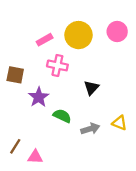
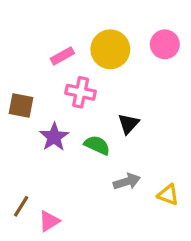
green semicircle: (62, 116) -> (97, 145), moved
yellow triangle: (120, 123) -> (168, 195), moved
pink triangle: (35, 157) -> (49, 221), turned -35

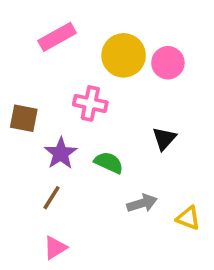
pink circle: (165, 44) -> (168, 63), moved
pink rectangle: (62, 56) -> (57, 37), moved, size x1.4
black triangle: (128, 124) -> (164, 139), moved
brown line: (21, 206) -> (51, 198), moved

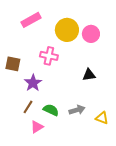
black triangle: (164, 139) -> (89, 75), turned 40
green semicircle: (109, 163) -> (51, 110), moved
pink triangle: (55, 248) -> (37, 127), moved

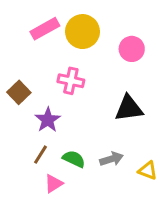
yellow circle: (67, 30) -> (82, 32), moved
brown square: (13, 64) -> (19, 92), turned 35
black triangle: (89, 75) -> (129, 108), size x1.5

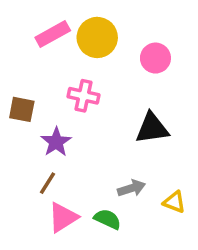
brown square: (19, 92) -> (22, 109), turned -35
green semicircle: (74, 159) -> (107, 219), moved
pink triangle: (54, 184) -> (63, 217), size x1.4

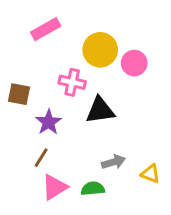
yellow circle: (97, 37) -> (100, 50), moved
pink circle: (155, 58) -> (134, 63), moved
black triangle: (152, 128) -> (100, 110), moved
green semicircle: (107, 219) -> (93, 189), turned -30

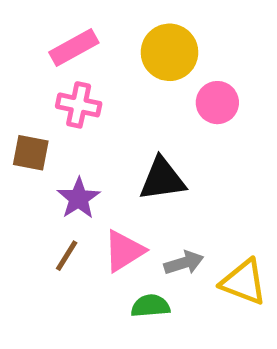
yellow circle: (100, 50) -> (170, 52), moved
pink cross: (72, 82) -> (79, 105), moved
yellow triangle: (150, 174) -> (244, 282), size x1.5
pink triangle: (54, 187) -> (124, 251), moved

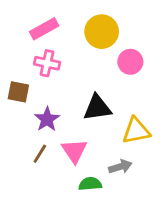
pink triangle: (124, 251) -> (74, 151), turned -32
gray arrow: (184, 263) -> (120, 167), moved
yellow triangle: (244, 282) -> (136, 131), moved, turned -32

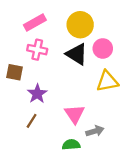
black triangle: (97, 108) -> (77, 54), moved, turned 40
yellow triangle: (136, 131) -> (107, 81), moved
pink triangle: (74, 151) -> (75, 114), moved

